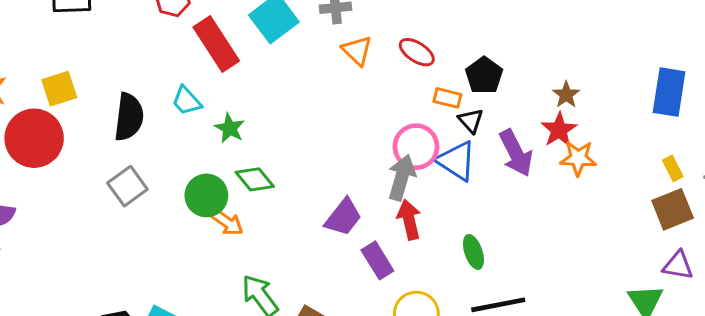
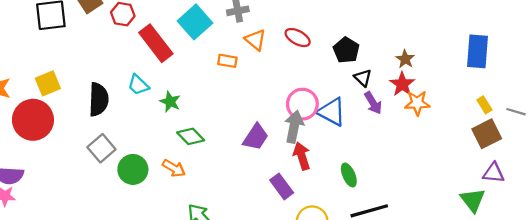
orange rectangle: (447, 98) -> (227, 61), moved
black triangle: (471, 121) -> (363, 78), moved
purple arrow: (516, 153) -> (373, 103), size x0.7
green circle: (206, 195) -> (133, 169), moved
purple trapezoid: (343, 217) -> (256, 137), moved

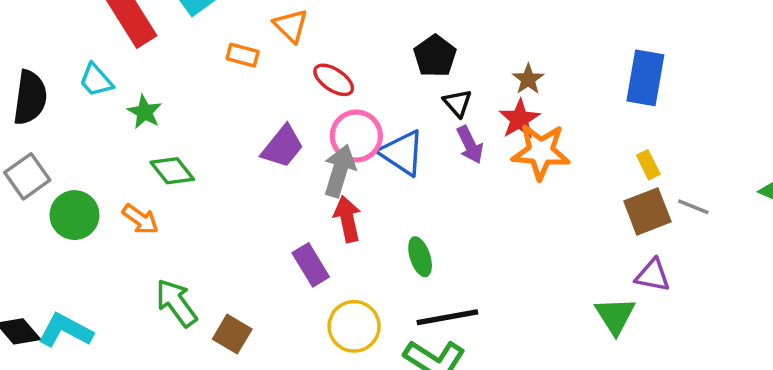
red ellipse: (298, 38) -> (334, 80), moved
orange star: (417, 103) -> (541, 152), size x1.4
gray line: (516, 112) -> (693, 207), moved
purple trapezoid: (256, 137) -> (283, 147), moved

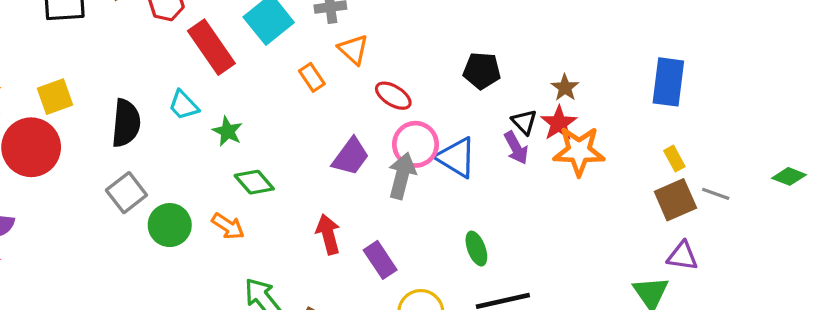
orange rectangle: (243, 55) -> (312, 77), turned 44
black pentagon: (435, 56) -> (482, 71), turned -30
black triangle: (457, 103) -> (524, 122), moved
red arrow: (347, 219) -> (328, 234), moved

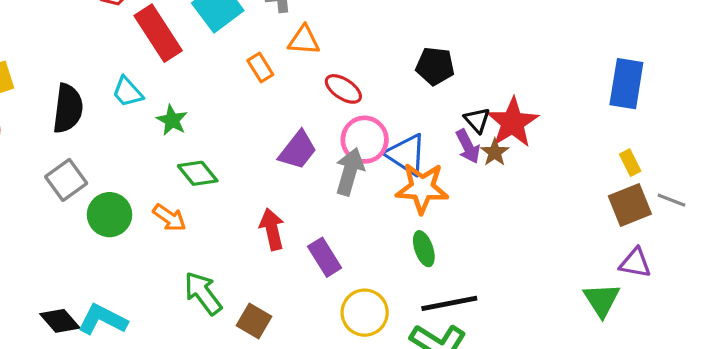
orange triangle: (353, 49) -> (304, 40), turned -40
brown star: (565, 88) -> (495, 152), moved
red star: (559, 123) -> (513, 123), size x1.4
orange star: (579, 151) -> (422, 188), moved

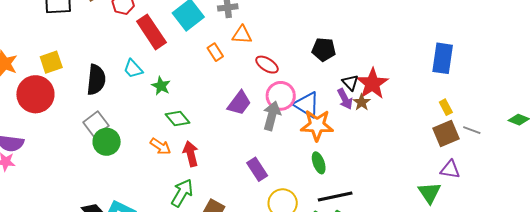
green circle: (110, 215) -> (107, 142), moved
red arrow: (272, 229) -> (191, 154), moved
green arrow: (203, 293) -> (182, 193), turned 68

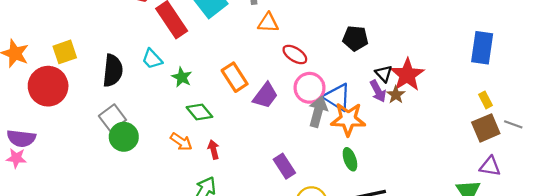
orange rectangle: (215, 52) -> (235, 77), moved, size x1.5
gray arrow: (272, 116) -> (318, 112), moved
red arrow: (191, 154) -> (213, 150), size x0.7

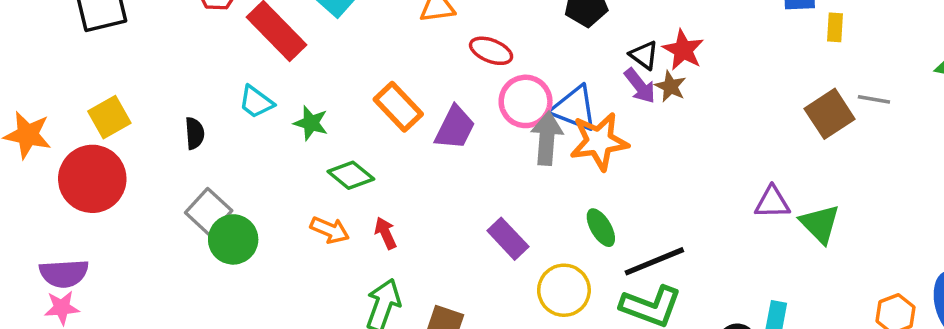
black semicircle: (113, 71) -> (195, 133), size x0.6
red star: (407, 75) -> (683, 50), size x0.7
yellow rectangle: (485, 100) -> (835, 27), moved, turned 42
green ellipse: (350, 159) -> (601, 228), moved
purple triangle: (490, 166) -> (772, 202), moved

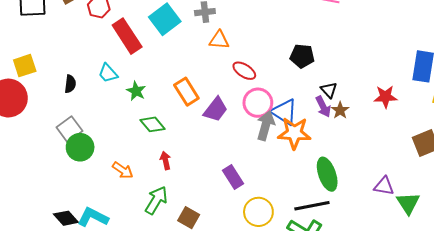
red star: (683, 50) -> (385, 97), moved, turned 30
green ellipse: (601, 228) -> (327, 174), moved, size x1.5
orange arrow: (330, 230) -> (123, 170), moved

